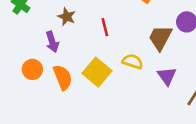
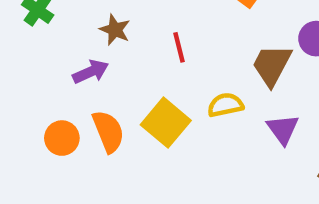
purple arrow: (52, 42) -> (91, 72), turned -96
yellow semicircle: (133, 61) -> (225, 105), turned -30
orange circle: (32, 69) -> (62, 138), moved

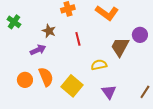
yellow square: (166, 123) -> (72, 86), moved
purple triangle: (283, 129) -> (109, 92), moved

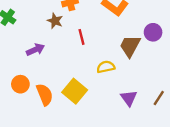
brown star: (49, 31) -> (55, 21), moved
orange semicircle: (46, 77) -> (45, 95), moved
purple triangle: (109, 92) -> (129, 98), moved

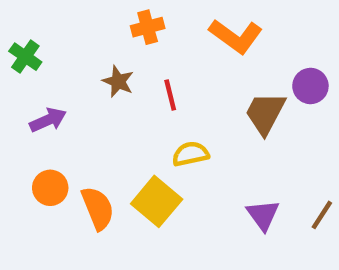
brown star: (55, 21) -> (118, 81), moved
purple arrow: (35, 50) -> (48, 120), moved
yellow semicircle: (106, 67) -> (191, 154), moved

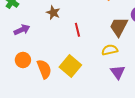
red line: (170, 95) -> (77, 30), moved
yellow semicircle: (191, 154) -> (110, 50), moved

